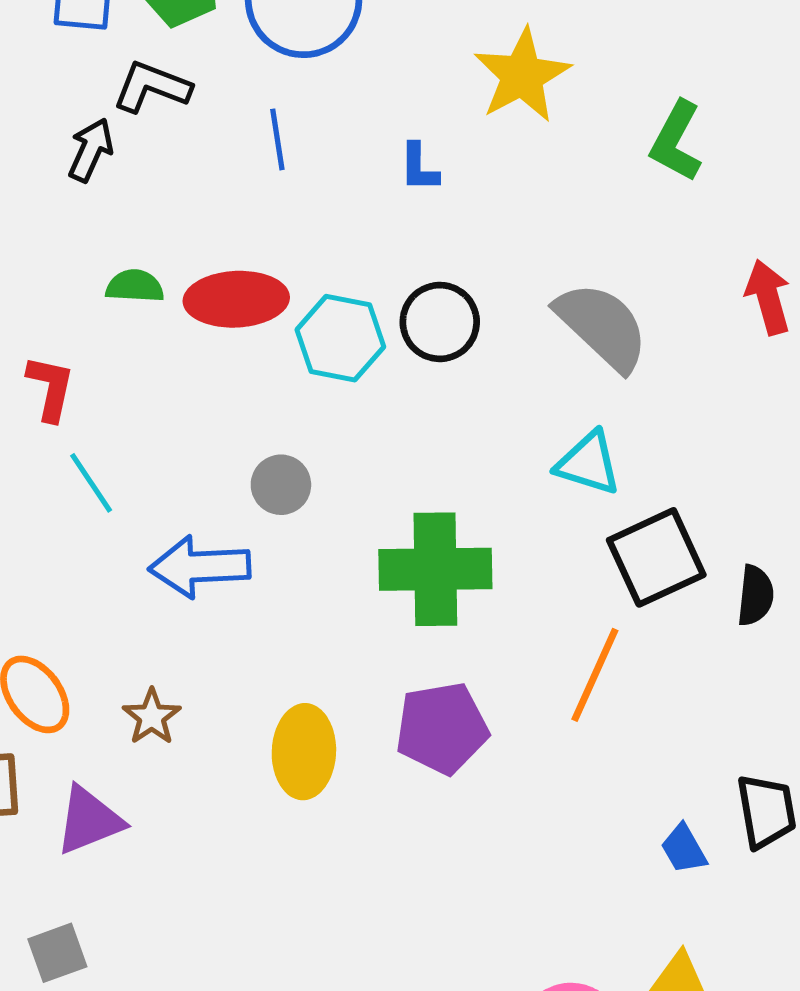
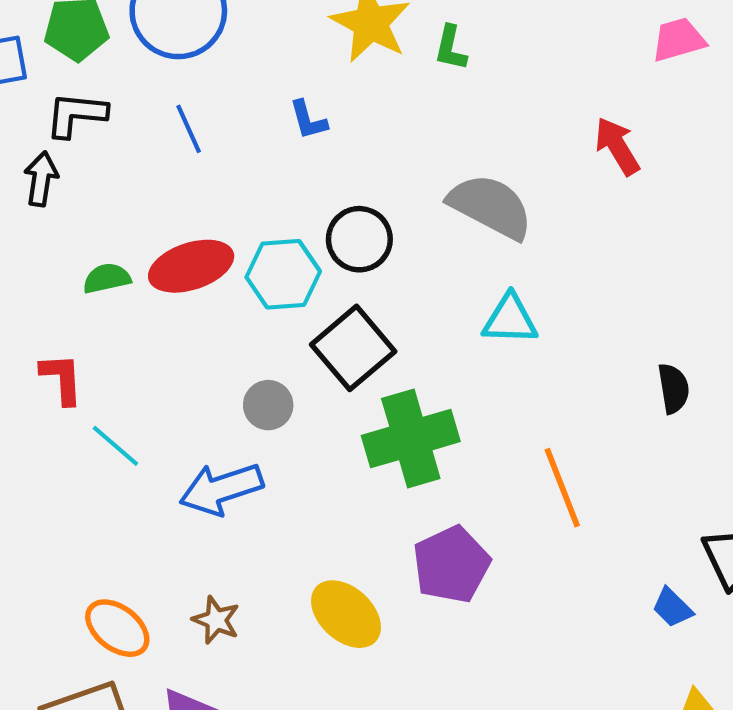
green L-shape: (676, 141) -> (451, 48), moved, size x0.7
black square: (656, 557) -> (353, 348), moved
orange line: (595, 675) -> (562, 488), turned -30
yellow ellipse: (304, 752) -> (346, 614), turned -34

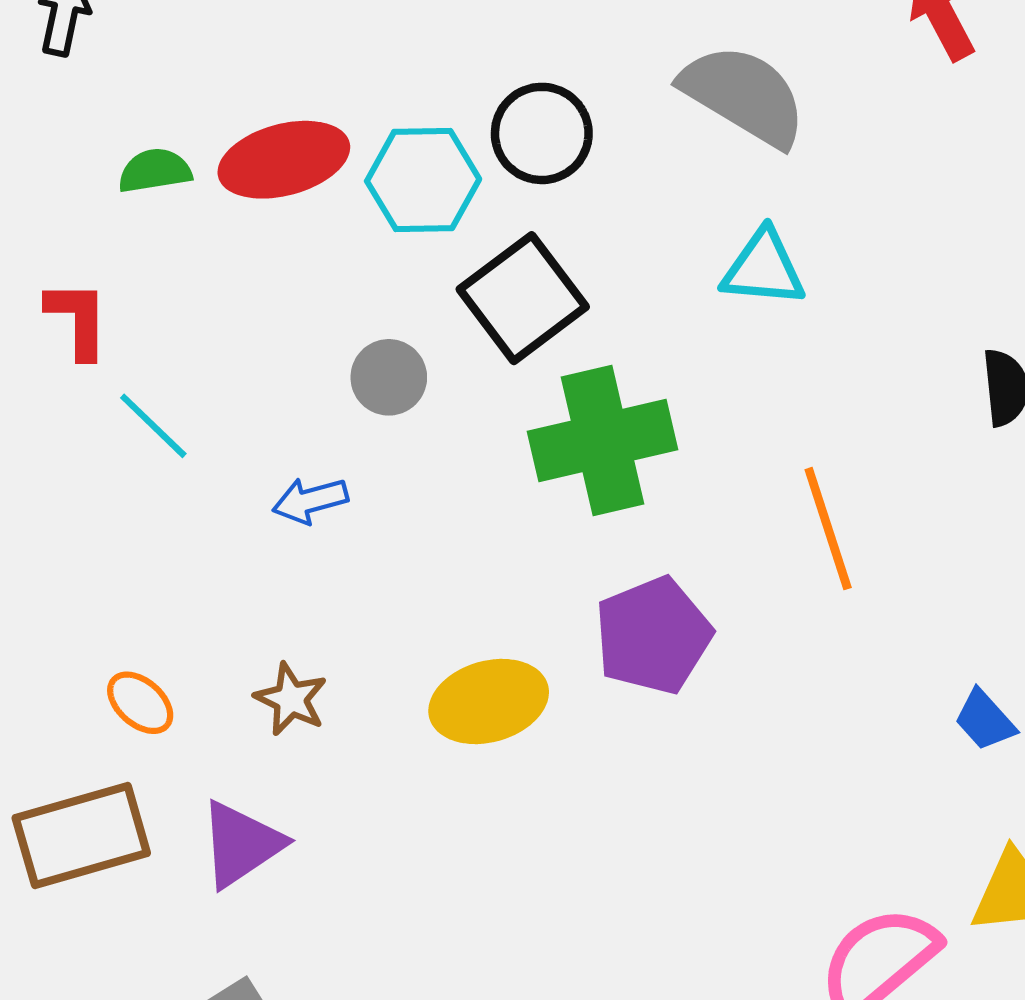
blue arrow: (221, 489) -> (310, 500), size x0.6
yellow ellipse: (346, 614) -> (489, 701), turned -62
orange ellipse: (117, 628) -> (140, 703), size x0.7

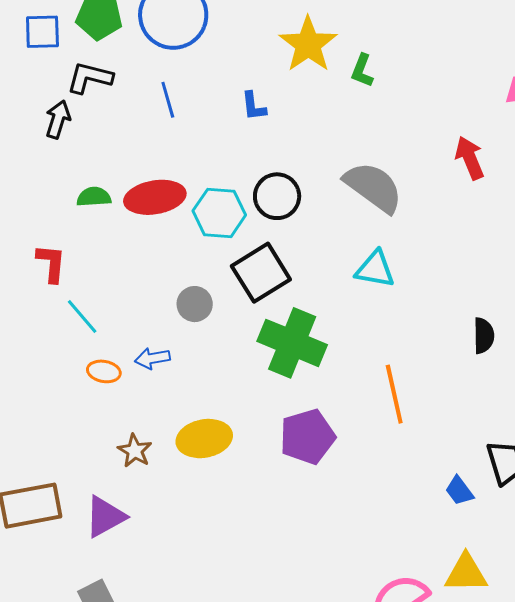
green cross: (602, 441) -> (292, 343), turned 30
yellow ellipse: (489, 701) -> (204, 439), moved
orange ellipse: (140, 703) -> (104, 371), moved, turned -36

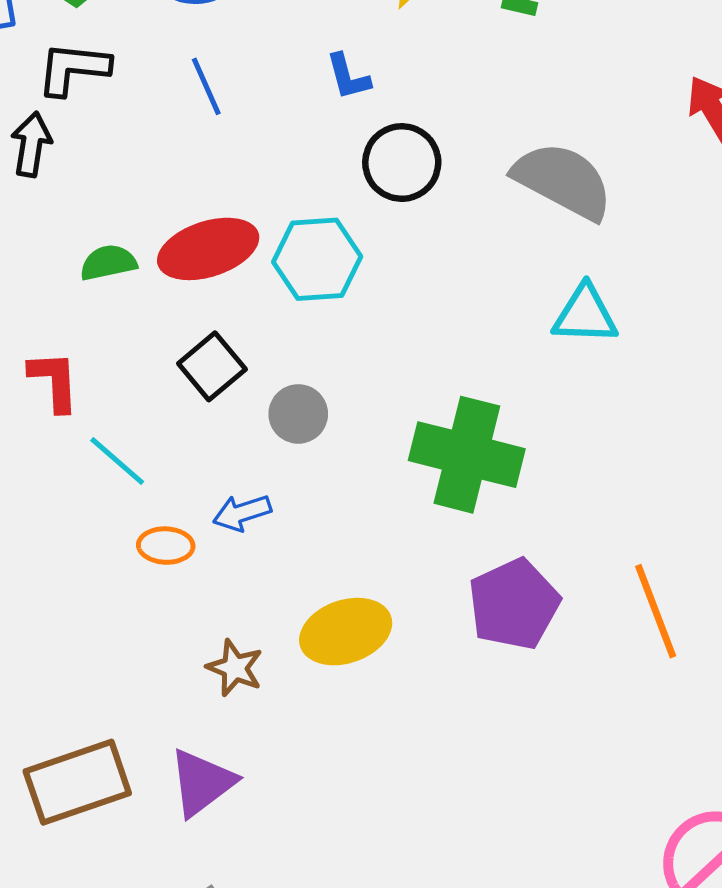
black circle: (277, 196) -> (402, 163), moved
black square: (261, 273) -> (212, 366), moved, size x0.7
orange line: (394, 394) -> (656, 611), moved

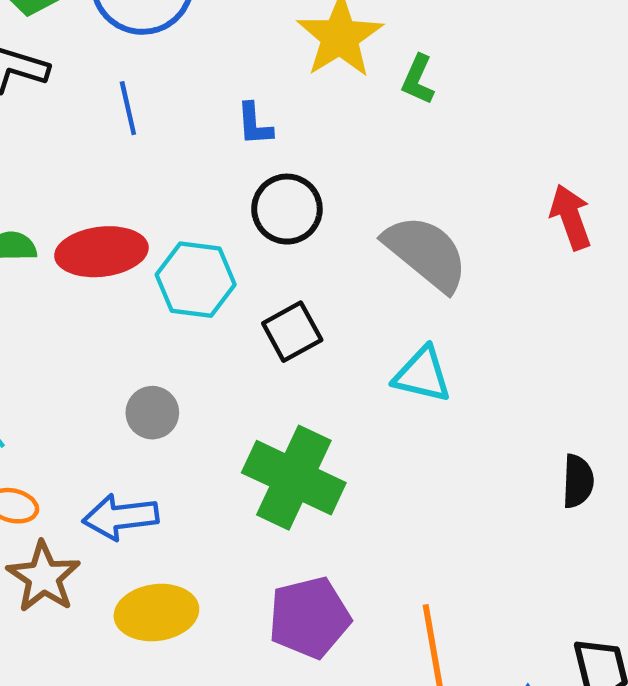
black square: (212, 366) -> (292, 332), moved
blue arrow: (242, 513) -> (121, 517), moved, size x1.4
brown star: (235, 668) -> (44, 577), moved, size x1.4

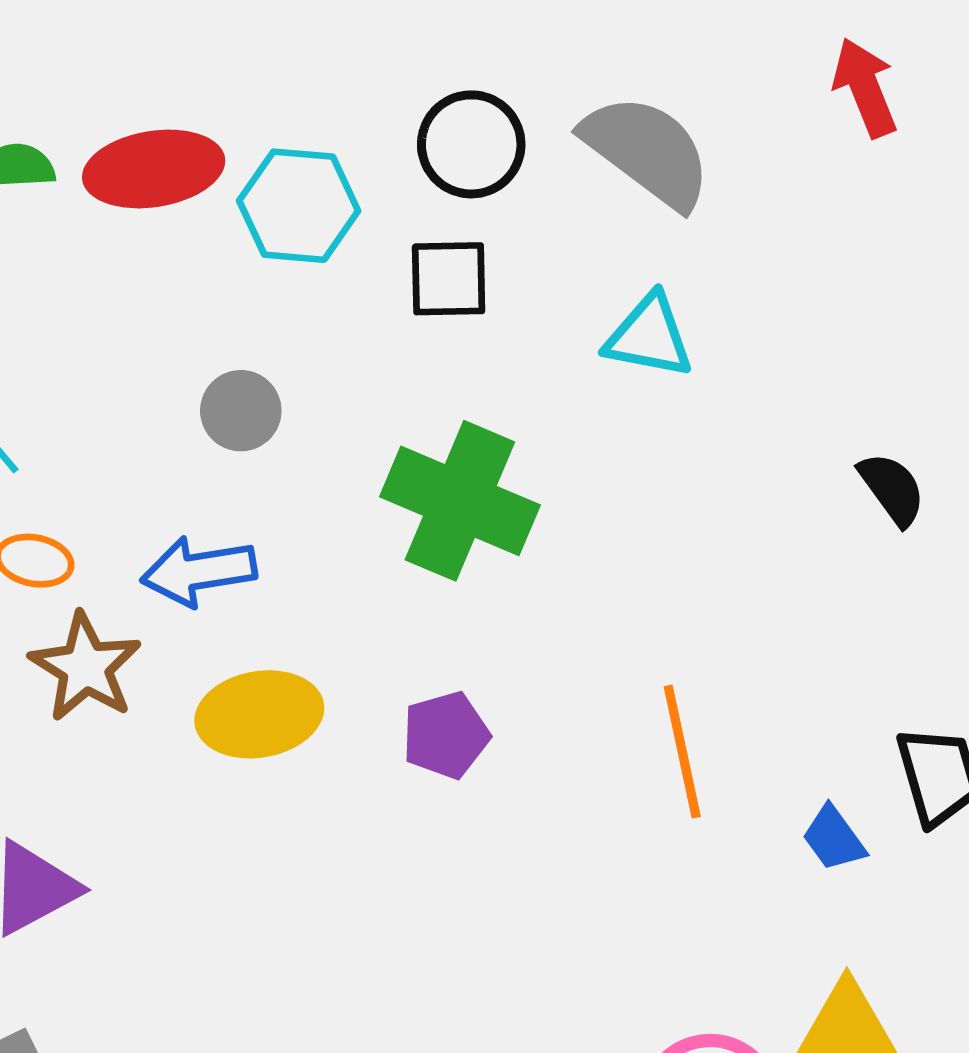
black circle: (287, 209) -> (471, 144), moved
black square: (292, 332) -> (449, 279), turned 30
black semicircle: (578, 481) -> (892, 489), turned -36
purple pentagon: (309, 618) -> (446, 735), moved, size x0.7

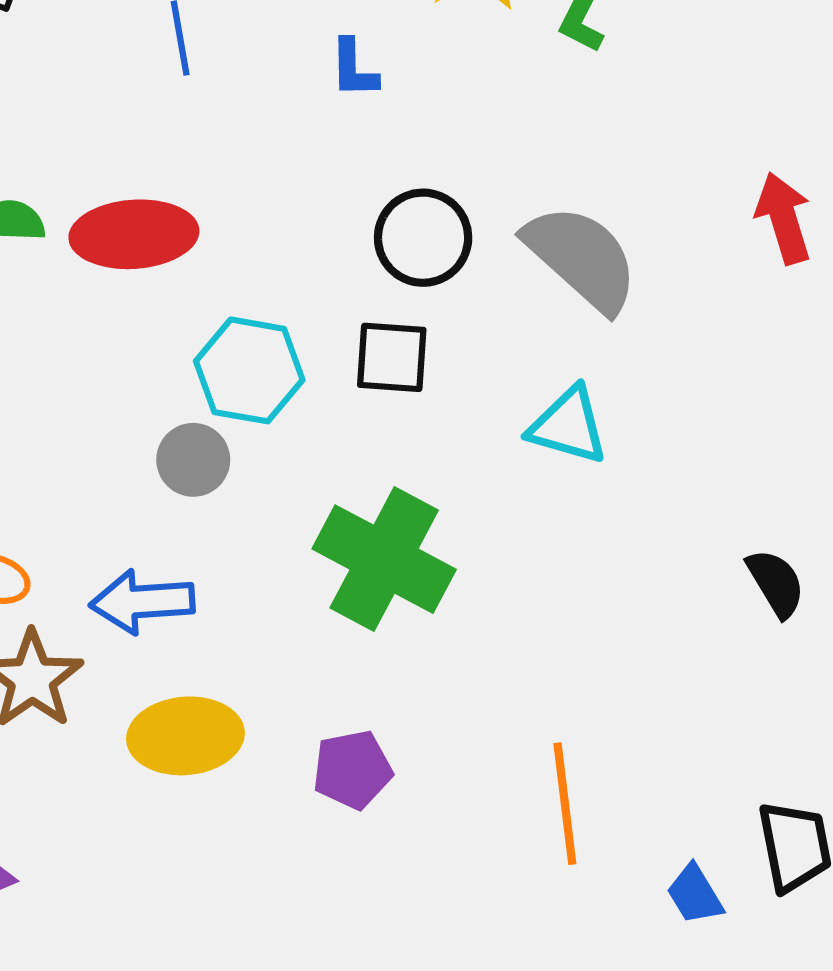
cyan hexagon: (299, 206) -> (249, 370), moved

